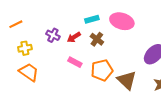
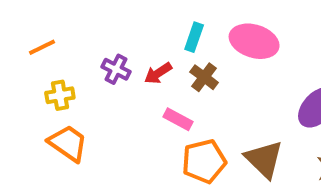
cyan rectangle: (92, 19) -> (194, 37), turned -56
pink rectangle: (75, 62) -> (178, 119), moved
orange pentagon: (102, 70) -> (204, 161), moved

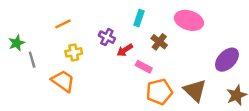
cyan rectangle: (194, 37) -> (139, 18), moved
red arrow: (158, 73) -> (125, 50), moved
orange trapezoid: (68, 143) -> (63, 81), moved

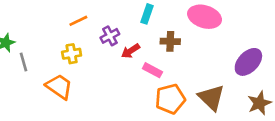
orange line: (63, 24) -> (78, 21), moved
purple cross: (107, 37) -> (110, 36), turned 35
brown cross: (159, 42) -> (170, 41), turned -35

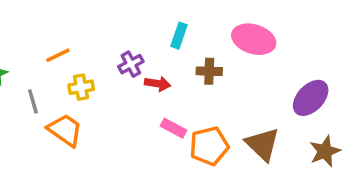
orange line: (78, 21) -> (58, 55), moved
red arrow: (130, 51) -> (158, 84), turned -138
gray line: (24, 62) -> (33, 101), moved
pink rectangle: (152, 70) -> (174, 128), moved

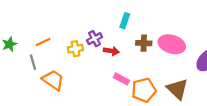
pink ellipse: (254, 39) -> (172, 44), moved
orange line: (58, 55) -> (43, 42), moved
yellow cross: (81, 87) -> (75, 49), moved

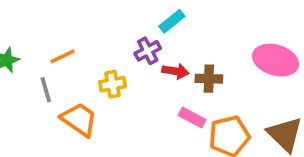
cyan rectangle: (125, 21) -> (172, 21), moved, turned 32
brown cross: (144, 43) -> (209, 79), moved
yellow cross: (75, 49) -> (113, 84), moved

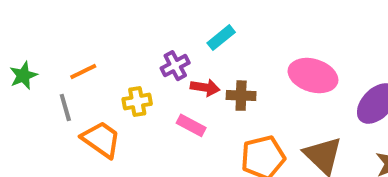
cyan rectangle: (172, 21) -> (221, 38), moved
pink rectangle: (192, 118) -> (191, 125), moved

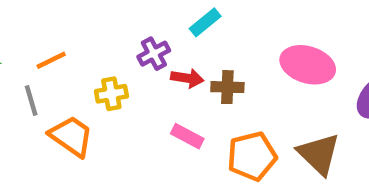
pink rectangle: (191, 125) -> (187, 136), moved

